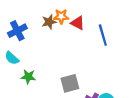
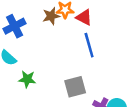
blue line: (103, 35) -> (89, 45), moved

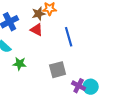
red triangle: (84, 17) -> (37, 30), moved

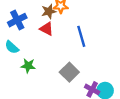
gray square: (58, 70) -> (69, 72), turned -30

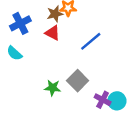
blue line: (81, 36) -> (91, 41), turned 66
green star: (28, 66) -> (53, 88), moved

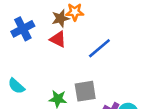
cyan semicircle: (14, 53) -> (16, 86), moved
gray square: (78, 81) -> (85, 91), turned 36

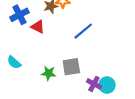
red triangle: (58, 39) -> (38, 27), moved

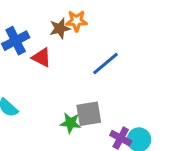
green star: (49, 73) -> (70, 123), moved

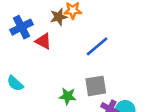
gray square: (89, 114) -> (96, 86), moved

